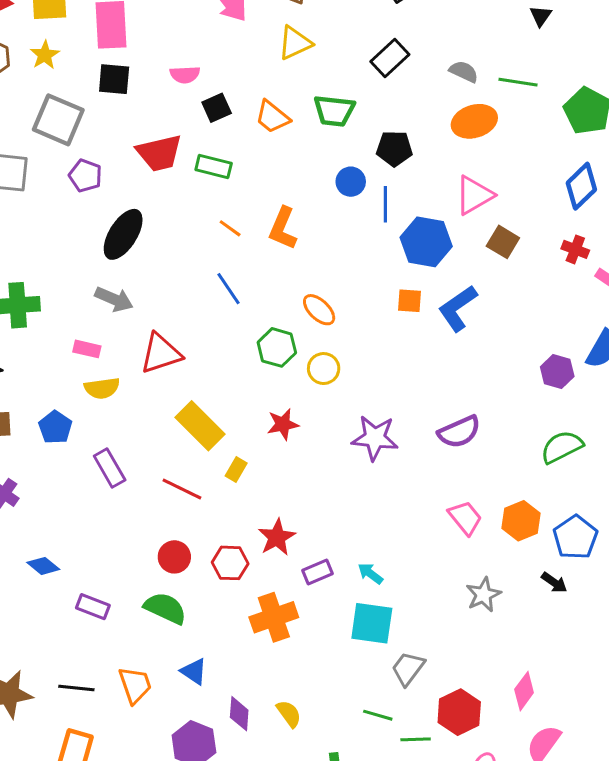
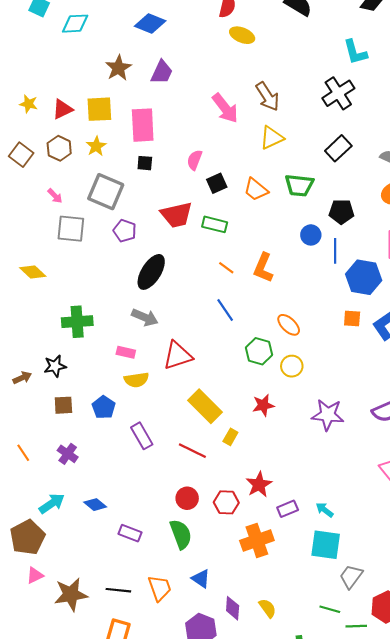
pink semicircle: (185, 75) -> (195, 160), turned 114
black square: (114, 79) -> (145, 163), size x0.7
green semicircle: (165, 608) -> (181, 534), turned 44

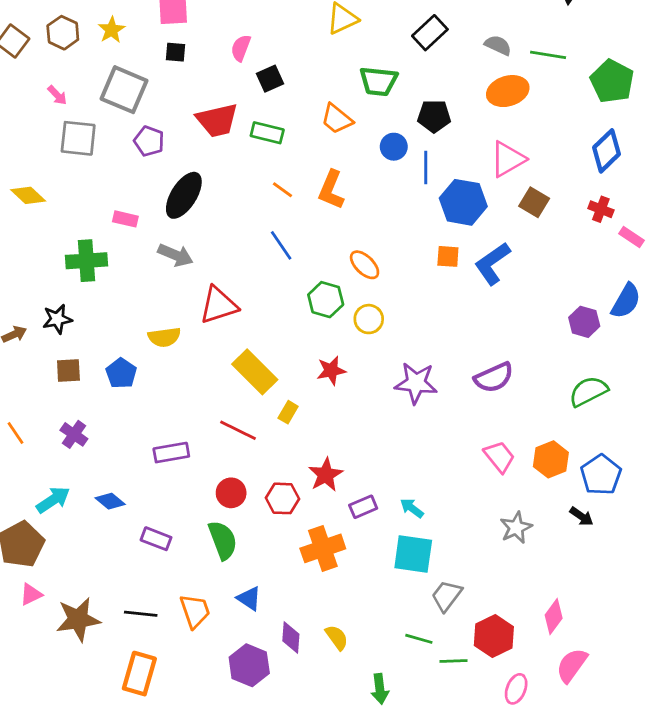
orange trapezoid: (256, 190) -> (337, 119), moved
pink rectangle: (126, 352) -> (125, 219), moved
purple rectangle: (142, 436) -> (171, 453), moved, turned -70

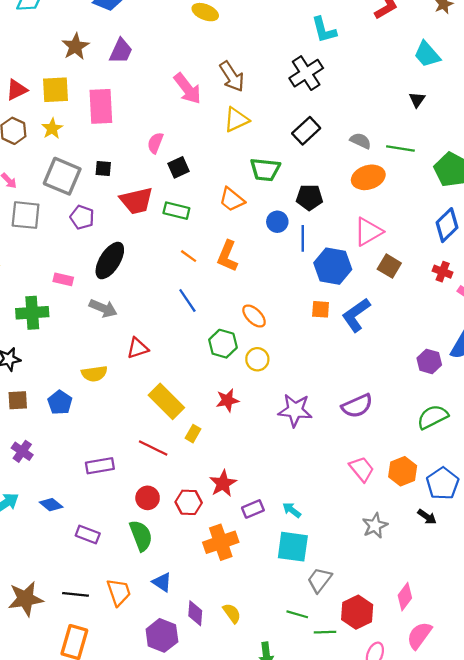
black square: (175, 52) -> (103, 168), moved
red triangle: (219, 305) -> (138, 348), size x0.7

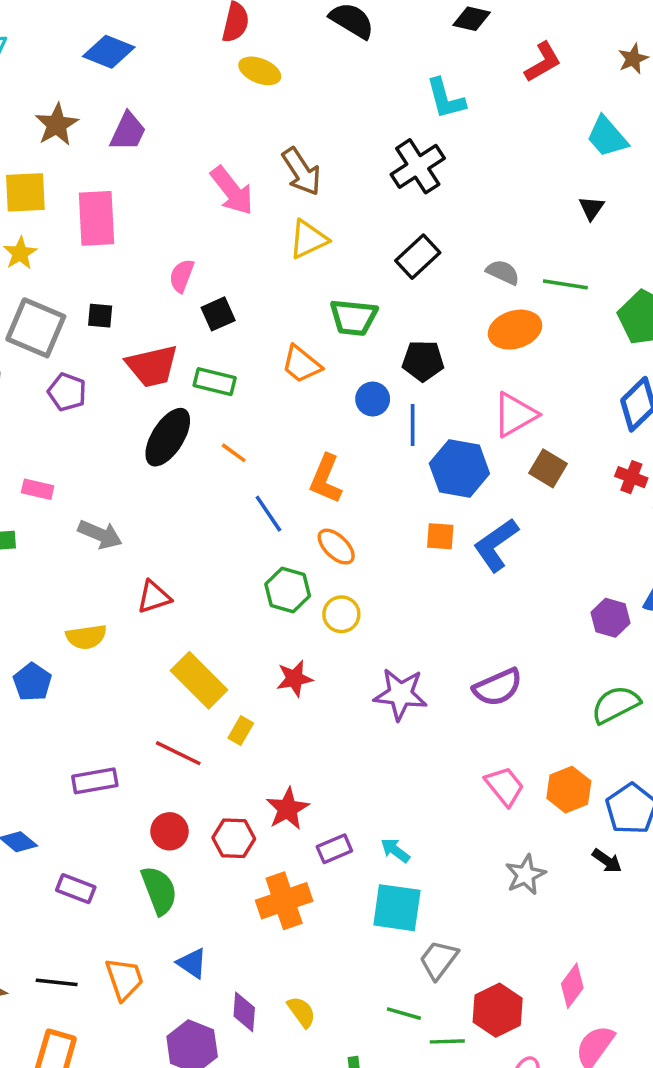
orange L-shape: (227, 256) -> (326, 479), moved
black ellipse: (110, 261) -> (168, 437), moved
blue line: (187, 300) -> (268, 514), moved

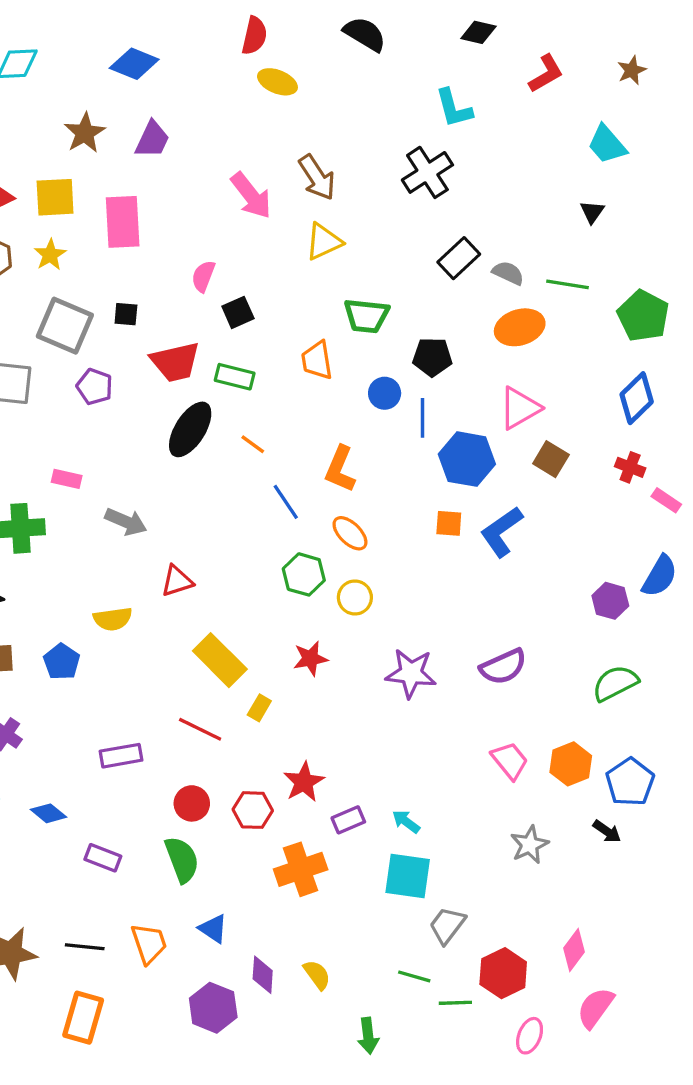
black rectangle: (418, 257) -> (459, 258), moved
orange trapezoid: (301, 364) -> (317, 360), turned 42

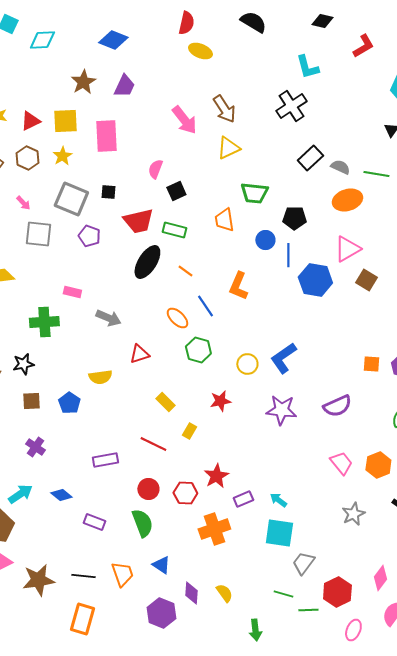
orange square: (449, 523) -> (371, 364), moved
blue L-shape: (502, 532) -> (283, 358), moved
orange ellipse: (350, 533) -> (177, 318), moved
green hexagon: (304, 574) -> (198, 350), moved
yellow rectangle: (220, 660) -> (165, 402), size x0.6

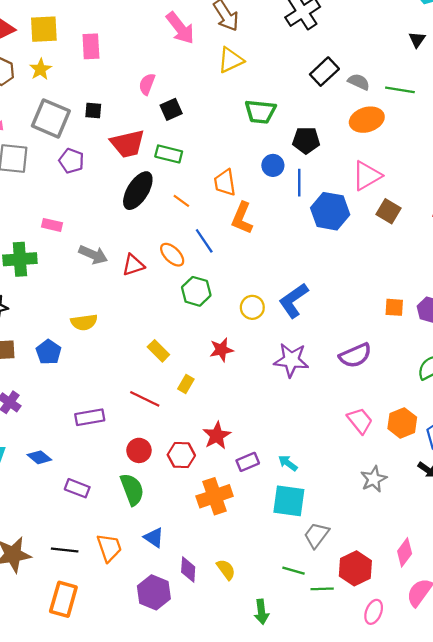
pink rectangle: (106, 136) -> (91, 46), size x0.7
orange trapezoid: (224, 220) -> (225, 183), moved
red triangle: (139, 354) -> (133, 265), moved

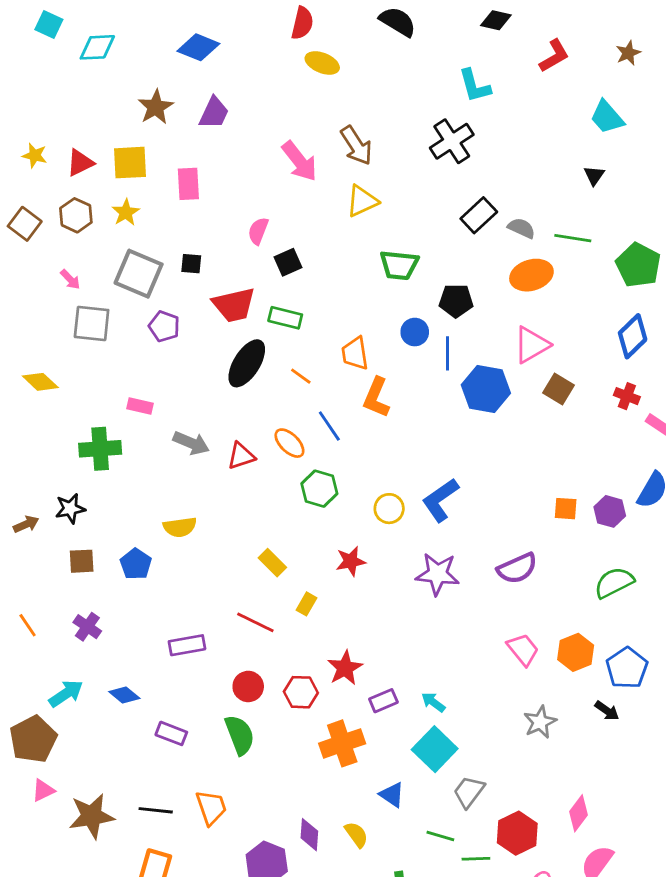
cyan square: (289, 501) -> (435, 749), turned 36
blue triangle: (154, 537) -> (392, 795), moved

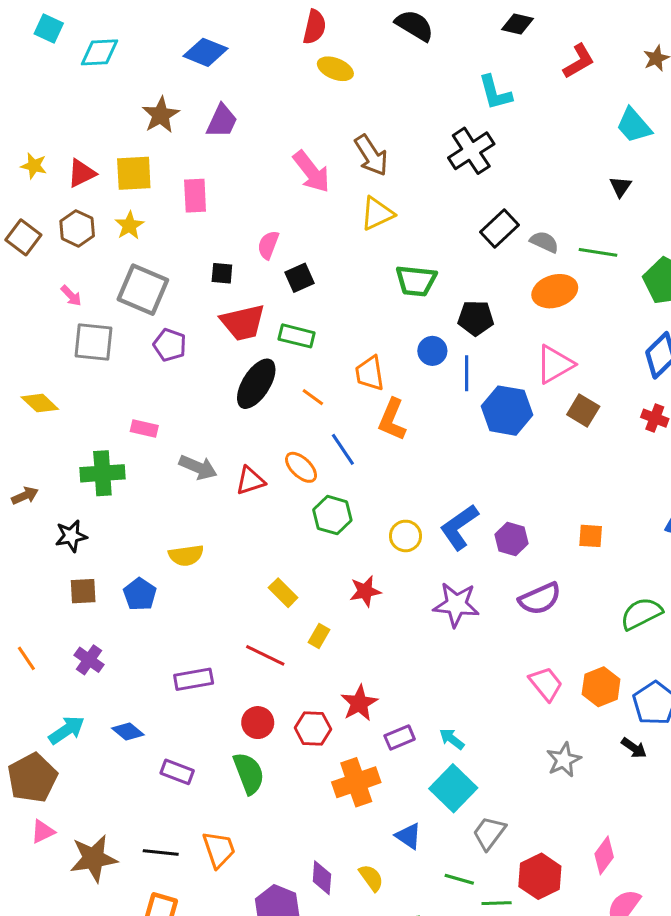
black square: (191, 264) -> (222, 273), moved
purple hexagon: (610, 511) -> (511, 539), moved
brown arrow: (26, 524) -> (25, 496), moved

